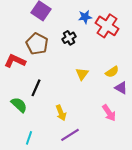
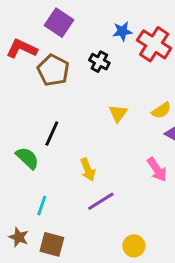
black cross: (69, 38) -> (99, 62), turned -32
red L-shape: (15, 61) -> (22, 49), moved

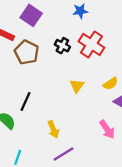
blue star: (122, 31) -> (80, 11), moved
red cross: (154, 44) -> (91, 44), moved

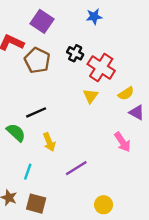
red cross: (91, 44) -> (101, 67), moved
black line: (26, 101) -> (36, 112), turned 42
yellow arrow: (53, 129) -> (49, 142), moved

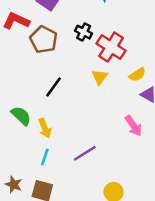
black line: (36, 112) -> (54, 87), moved, turned -30
yellow arrow: (49, 142) -> (45, 128), moved
cyan line: (28, 172) -> (45, 157), moved

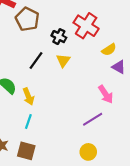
black cross: (84, 32) -> (59, 37), moved
yellow triangle: (100, 77) -> (63, 61), moved
purple line: (85, 153) -> (93, 119), moved

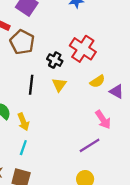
yellow semicircle: (109, 50) -> (97, 81), moved
black line: (36, 61) -> (31, 85), turned -30

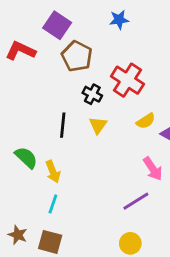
brown pentagon: (22, 42) -> (77, 56), moved

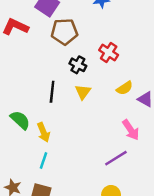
brown pentagon: (77, 56) -> (64, 32), turned -30
red cross: (127, 80) -> (109, 52), size x0.7

